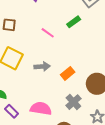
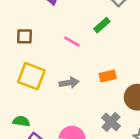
orange rectangle: (68, 73) -> (108, 76), moved, turned 32

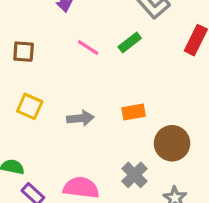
pink line: (72, 42) -> (88, 47), moved
yellow square: (31, 76) -> (30, 106), size x0.7

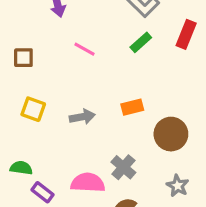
green rectangle: (130, 42) -> (141, 42), moved
gray cross: (134, 175) -> (123, 167), moved

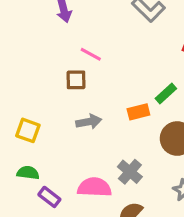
green rectangle: (141, 42) -> (166, 94), moved
brown square: (23, 58) -> (76, 80), moved
yellow square: (33, 109) -> (28, 130), moved

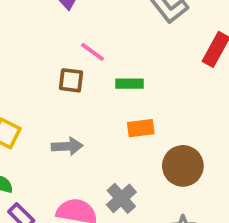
green rectangle: (166, 94) -> (129, 84), moved, turned 35
gray arrow: (89, 122) -> (67, 146), moved

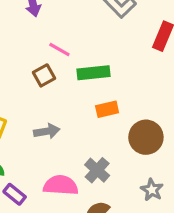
brown square: (71, 80) -> (44, 75), turned -30
green rectangle: (129, 84) -> (93, 73), size x1.4

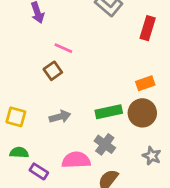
green rectangle: (93, 73) -> (109, 112), moved
orange rectangle: (107, 109) -> (145, 83), moved

